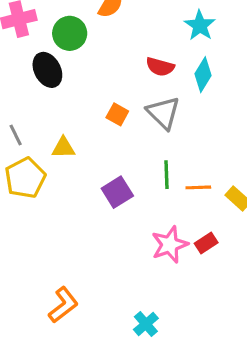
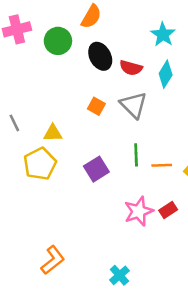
black ellipse: (47, 70) -> (100, 56), moved
yellow pentagon: (25, 178) -> (40, 164), moved

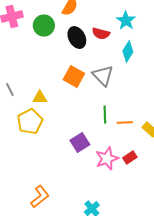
red semicircle: (131, 68) -> (101, 34), moved
orange square: (96, 106) -> (74, 77), size x1.5
purple square: (96, 169) -> (80, 143), moved

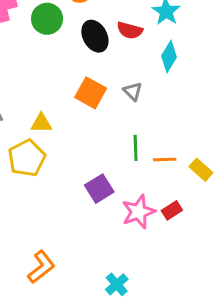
gray triangle: (103, 76) -> (133, 91), size x0.6

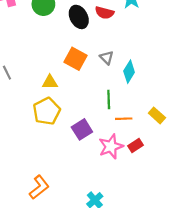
cyan diamond: (169, 56) -> (129, 72), moved
yellow triangle: (41, 123) -> (50, 82), moved
yellow pentagon: (27, 158) -> (47, 111), moved
orange line: (165, 160) -> (124, 119), moved

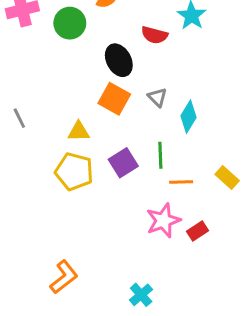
black ellipse: (79, 17) -> (119, 60), moved
yellow pentagon: (47, 111) -> (74, 172), turned -30
purple square: (82, 129) -> (123, 163), moved
red rectangle: (136, 145) -> (197, 231), moved

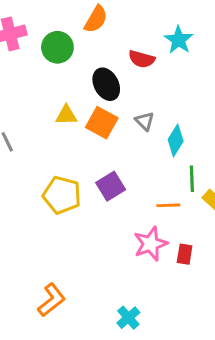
yellow triangle: (79, 131) -> (66, 115), moved
green line: (160, 155) -> (192, 179), moved
red rectangle: (197, 231) -> (185, 254), turned -48

